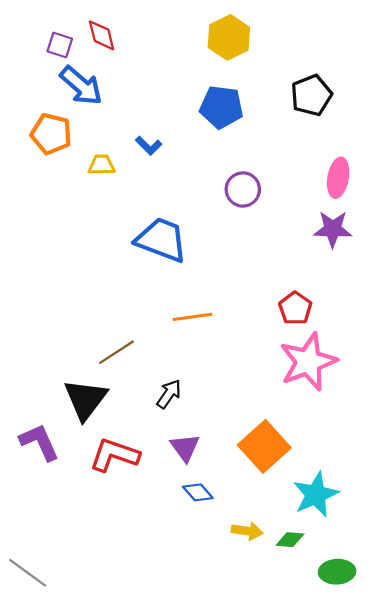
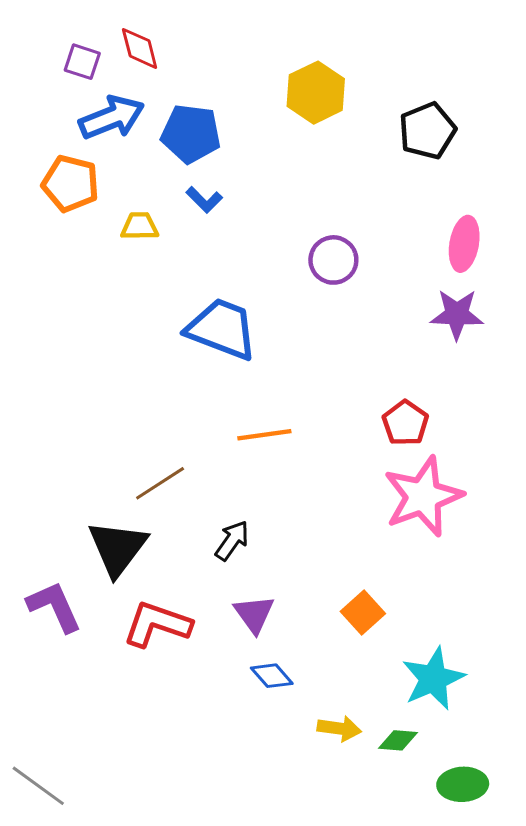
yellow hexagon: (229, 37) -> (316, 93), moved
blue arrow: (81, 86) -> (112, 118), turned -63
blue pentagon: (221, 107) -> (191, 134), moved
orange square: (264, 446) -> (363, 612), size x0.6

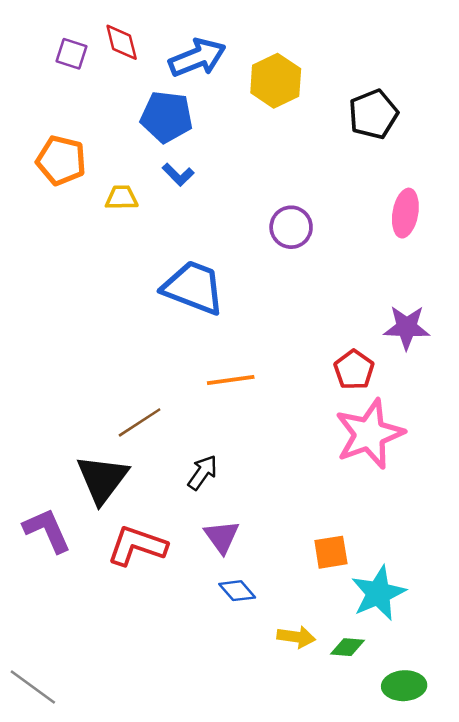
blue arrow: (112, 118) -> (197, 58), moved
purple star: (457, 314) -> (407, 327), moved
orange square: (363, 612) -> (331, 552), moved, turned 33

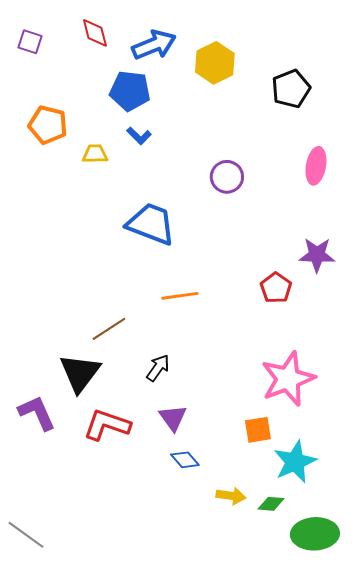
purple square: (71, 54) -> (30, 42), moved
pink star: (369, 434) -> (288, 379), moved
green ellipse: (404, 686) -> (315, 534), size x1.4

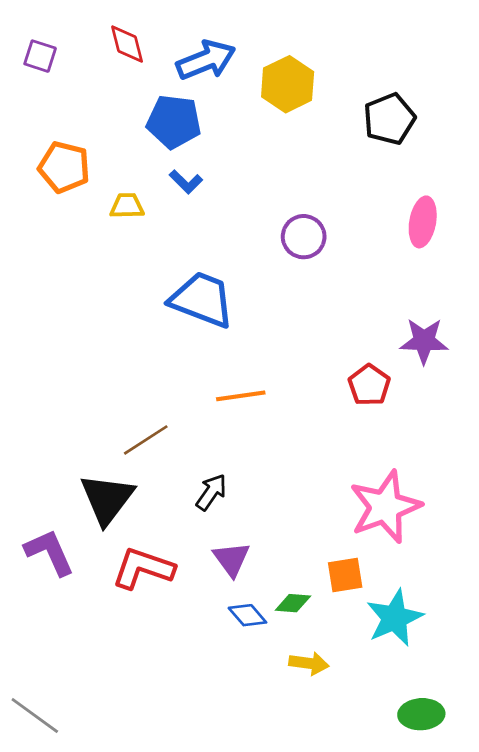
green diamond: (271, 504) -> (293, 603), moved
green ellipse: (315, 534) -> (421, 714), size x0.7

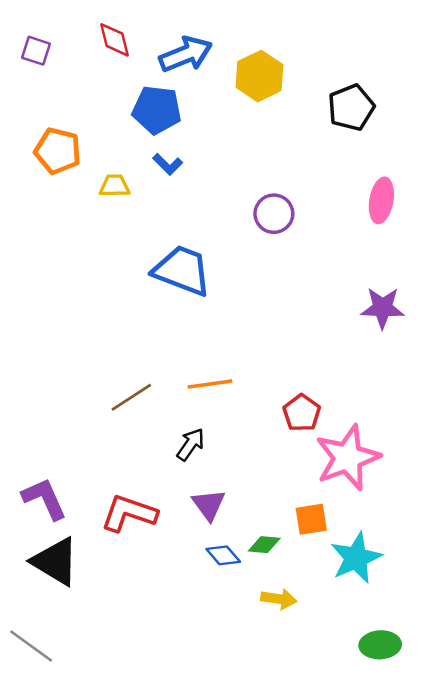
red pentagon: (369, 385) -> (302, 413), moved
orange line: (241, 396) -> (210, 384), moved
black triangle: (107, 499) -> (55, 561), moved, turned -36

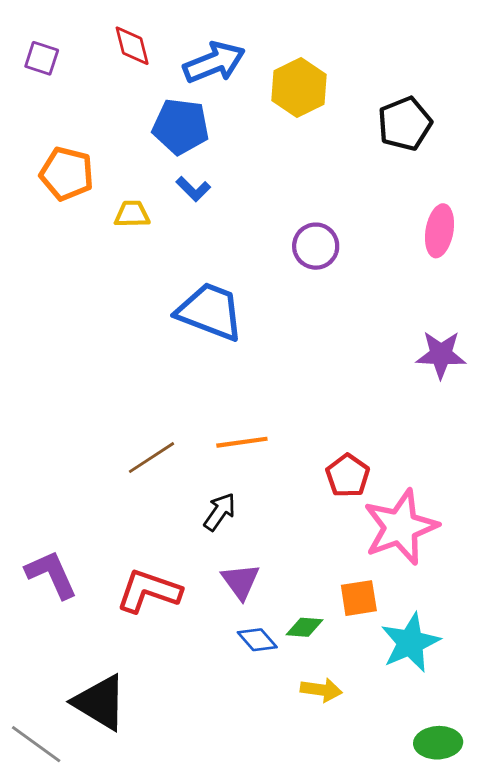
black triangle: (55, 561) -> (100, 702), moved

